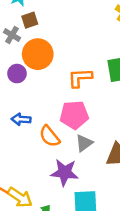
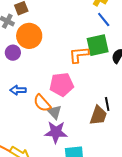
orange L-shape: (80, 78) -> (79, 55), moved
gray triangle: (84, 143) -> (54, 112), moved, turned -35

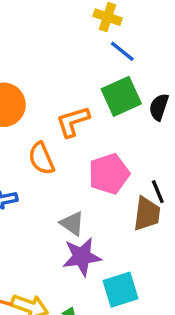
orange L-shape: (79, 55) -> (73, 122), moved
pink pentagon: (62, 84) -> (109, 174), moved
orange semicircle: (42, 103) -> (41, 158), moved, turned 30

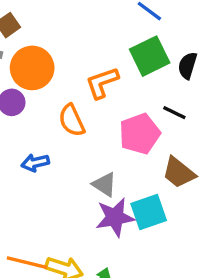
black line: (158, 192) -> (174, 113), moved, turned -40
brown trapezoid: (147, 214) -> (179, 173), turned 123
cyan square: (121, 290) -> (149, 212), moved

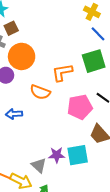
orange semicircle: (72, 120) -> (40, 92), turned -54
gray triangle: (104, 184) -> (39, 165), moved
purple star: (115, 217) -> (57, 155), size x0.7

